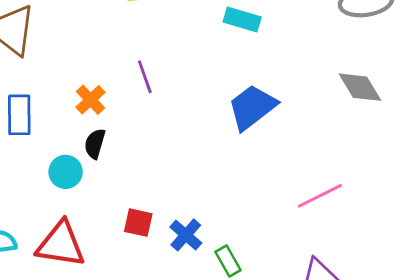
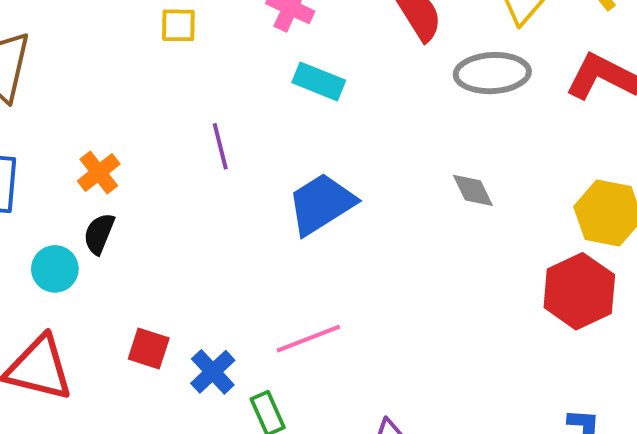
purple line: (145, 77) -> (220, 146), moved
gray diamond: (360, 87) -> (473, 190), size x0.7
pink line: (320, 196) -> (308, 339), moved

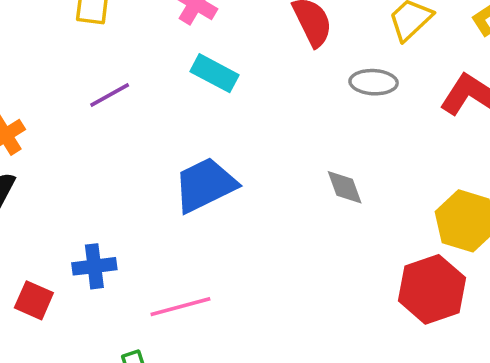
gray ellipse: (492, 73) -> (374, 82), size x0.7
purple line: (220, 146) -> (110, 95), moved, turned 69
blue cross: (213, 372) -> (94, 266), moved, turned 30

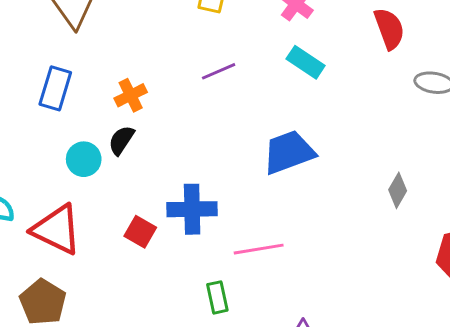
gray diamond: (345, 187) -> (398, 190), moved, turned 44
blue cross: (94, 266) -> (192, 209), size x1.4

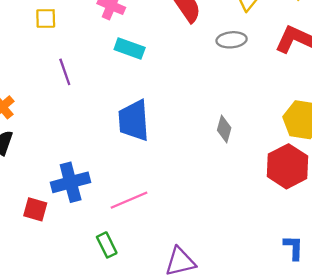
purple line: (219, 71) -> (65, 72), turned -72
blue trapezoid: (289, 152) -> (134, 120), turned -60

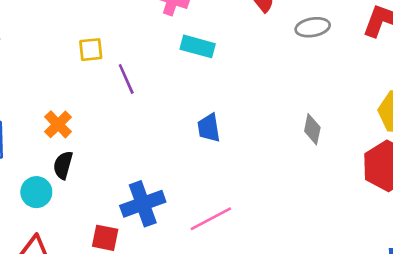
yellow square: (46, 18) -> (91, 50), moved
blue trapezoid: (134, 120) -> (209, 128), size x0.6

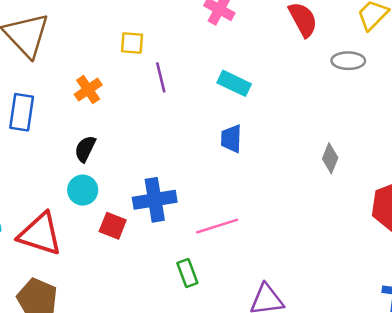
cyan rectangle: (198, 46) -> (234, 83), moved
orange cross: (58, 124) -> (88, 90), moved
cyan circle: (36, 192) -> (83, 190), moved

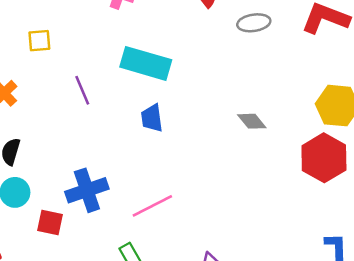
purple line: (161, 77) -> (82, 90), moved
cyan rectangle: (234, 83) -> (146, 63), size x1.5
gray diamond: (330, 158) -> (252, 121), turned -52

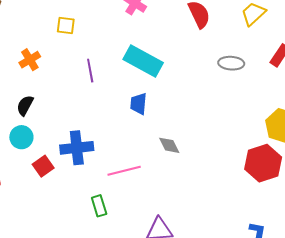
gray ellipse: (254, 23) -> (231, 63), moved
gray diamond: (252, 121) -> (169, 145), moved
red square: (50, 222) -> (43, 166), turned 30

